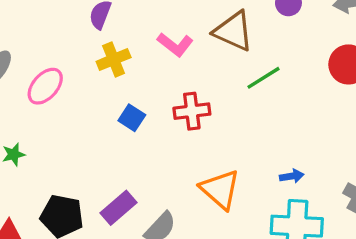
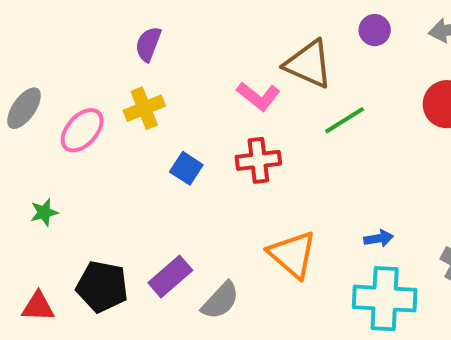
pink L-shape: (175, 44) -> (258, 96), moved
yellow cross: (114, 59) -> (144, 108), moved

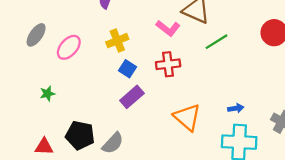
yellow cross: (144, 108) -> (117, 41), moved
purple rectangle: (170, 277) -> (132, 97), moved
gray semicircle: (220, 301) -> (113, 143), moved

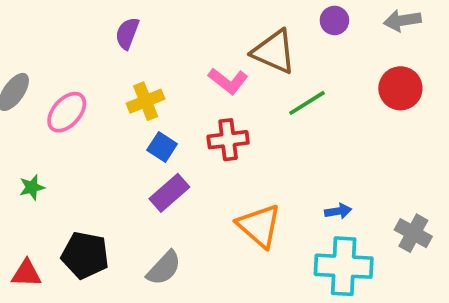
gray semicircle: (113, 143) -> (164, 268), moved

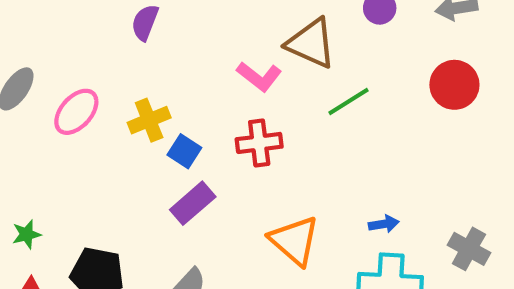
yellow cross: (146, 101) -> (149, 120), moved
green star: (32, 187) -> (27, 234), moved

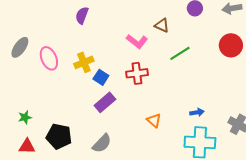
brown triangle: (311, 43) -> (162, 25), size x0.6
pink ellipse: (76, 112) -> (49, 58), turned -65
orange triangle: (294, 241) -> (154, 120), size x0.6

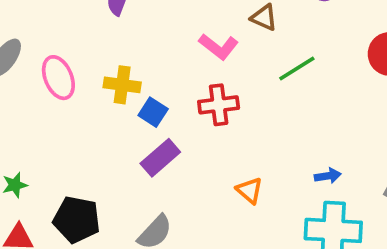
yellow cross: (84, 62) -> (122, 85), turned 30

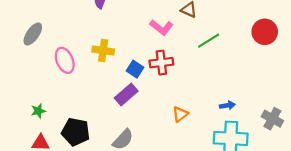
pink ellipse: (58, 78) -> (65, 60), moved
blue square: (153, 112) -> (135, 69), moved
orange triangle: (250, 190) -> (180, 114), turned 42

